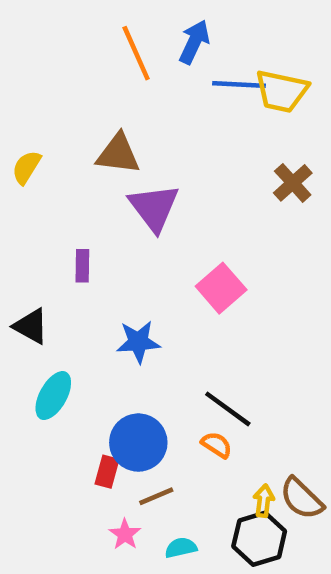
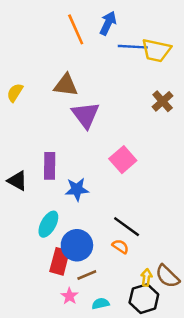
purple rectangle: (82, 266) -> (50, 166), moved, size x1.5
cyan ellipse: (53, 396) -> (48, 224), moved
red rectangle: (107, 472) -> (60, 261), size x1.5

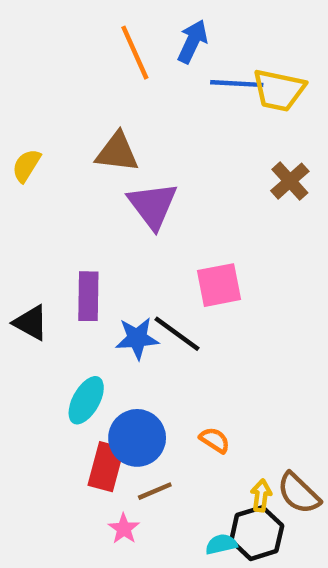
pink square: (123, 160) -> (219, 285), turned 30
black line: (127, 227) -> (177, 334), moved
cyan semicircle: (100, 304) -> (221, 544), moved

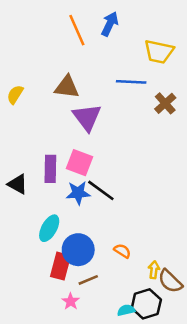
blue line: (237, 84) -> (131, 82), moved
pink square: (219, 285) -> (79, 163), moved, turned 32
yellow arrow: (261, 495) -> (154, 270), moved

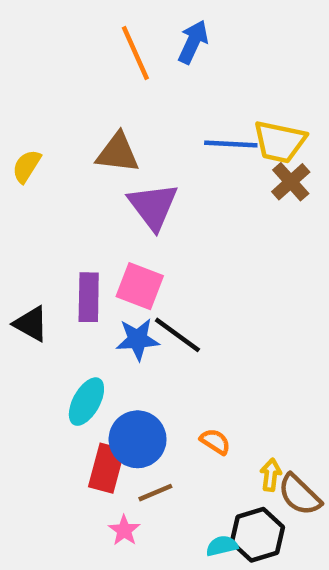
yellow trapezoid: (159, 52) -> (280, 142), moved

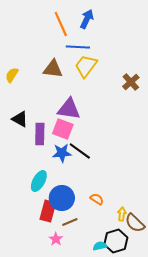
yellow trapezoid: (280, 142) -> (86, 66), moved, turned 115
blue line: (231, 144) -> (78, 47), moved
purple triangle: (153, 206) -> (69, 109), moved, turned -45
black triangle: (31, 324) -> (20, 119), moved

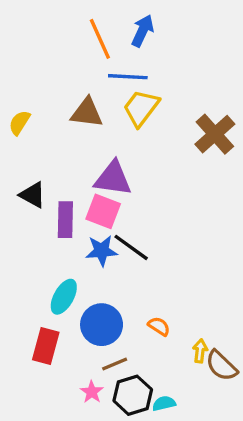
brown cross: (131, 82) -> (215, 134), size x1.4
red rectangle: (48, 211) -> (46, 346), moved
black hexagon: (116, 241) -> (133, 395), moved

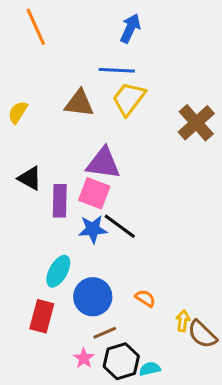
orange line: (100, 39) -> (36, 27), moved

